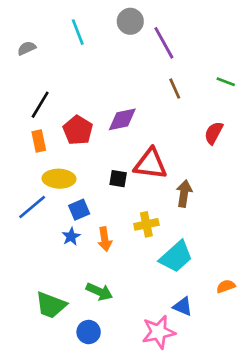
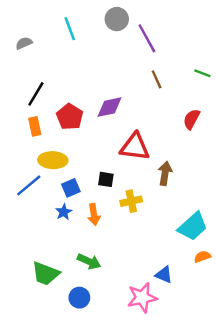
black square: (118, 179) -> (106, 179), moved
cyan trapezoid: (176, 257) -> (193, 226), moved

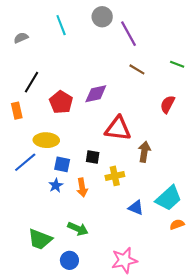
brown line: (157, 79) -> (137, 69), turned -35
orange rectangle: (35, 126) -> (17, 111), moved
blue square: (71, 188) -> (62, 164), turned 35
blue triangle: (164, 275) -> (136, 208), moved

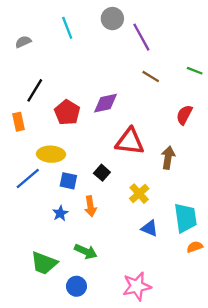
brown arrow: (144, 152) -> (168, 158), moved
black square: (93, 157) -> (102, 173), turned 32
yellow cross: (115, 176) -> (139, 194), moved, turned -30
blue star: (56, 185) -> (60, 213), moved
cyan trapezoid: (169, 198) -> (185, 218), turned -56

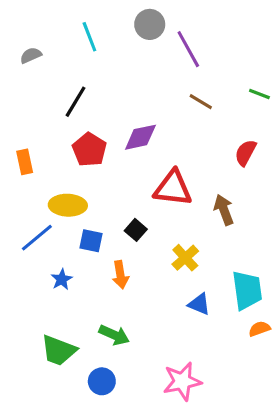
black line: (35, 90) -> (76, 102), moved
brown arrow: (168, 158) -> (224, 210), turned -30
blue star: (60, 213) -> (62, 279), moved

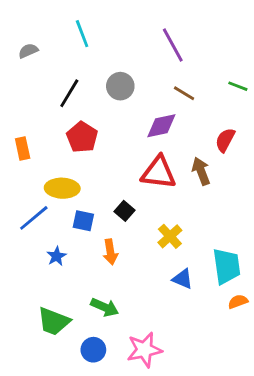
gray circle: (150, 24) -> (120, 86), moved
purple diamond: (140, 137) -> (161, 126), moved
brown arrow: (224, 210) -> (201, 171), moved
pink star: (182, 381) -> (144, 350), moved

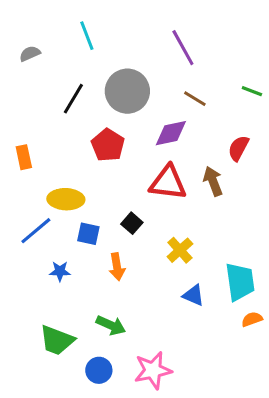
gray circle: (120, 86) -> (127, 91), size x1.5
red pentagon: (82, 137) -> (108, 145), moved
blue star: (57, 256) -> (60, 271), turned 30

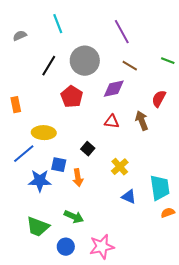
red triangle: (168, 183) -> (112, 122), size x0.6
blue square: (88, 234) -> (59, 165), moved
blue star: (60, 271) -> (40, 181), size x1.6

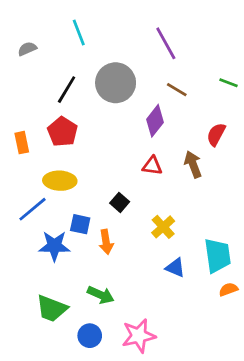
purple diamond: (114, 89) -> (155, 121), turned -40
red pentagon: (72, 97) -> (63, 132), moved

